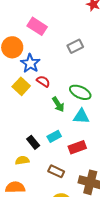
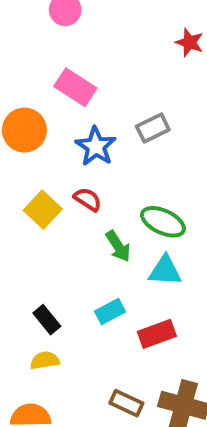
blue star: (30, 63) -> (96, 146), moved
black rectangle: (33, 142) -> (47, 320), moved
brown rectangle: (56, 171) -> (126, 403), moved

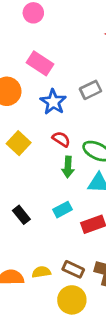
red semicircle: (88, 199) -> (61, 139), moved
green arrow: (118, 246) -> (68, 167), turned 36
yellow semicircle: (45, 360) -> (41, 272), moved

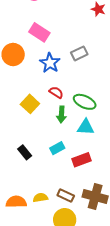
yellow square: (19, 143) -> (30, 104), moved

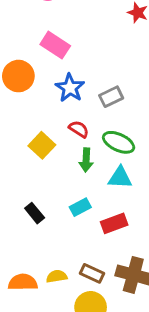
gray rectangle: (79, 53) -> (111, 97), moved

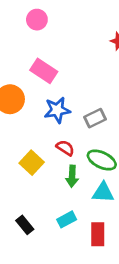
blue star: (70, 88) -> (57, 110), turned 30
red rectangle: (114, 223) -> (98, 234), turned -70

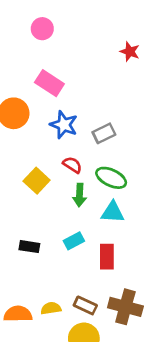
blue star: (57, 110) -> (64, 125), turned 30
black rectangle: (25, 225) -> (29, 247), turned -42

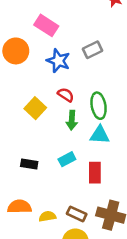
gray rectangle: (104, 133) -> (92, 50), moved
green ellipse: (111, 178) -> (99, 106), turned 55
orange semicircle: (18, 314) -> (19, 207), moved

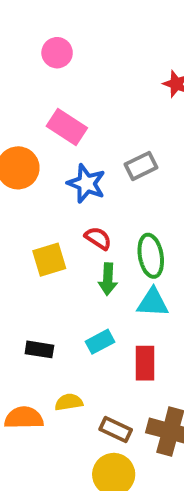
yellow square: (35, 108) -> (49, 260), turned 30
yellow semicircle: (47, 216) -> (69, 402), moved

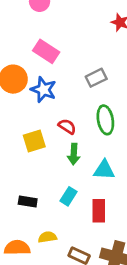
blue star: (86, 184) -> (43, 90), moved
green ellipse: (151, 256) -> (105, 120), moved
cyan rectangle: (100, 342) -> (69, 196), turned -30

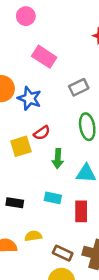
pink rectangle: (46, 51) -> (44, 57), moved
red semicircle: (67, 126) -> (42, 133), moved, turned 112
cyan rectangle: (69, 196) -> (53, 198), turned 70

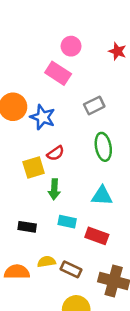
pink circle: (26, 16) -> (71, 46), moved
green arrow: (58, 159) -> (54, 189), moved
red rectangle: (81, 211) -> (97, 236), turned -70
brown rectangle: (63, 253) -> (71, 269), moved

